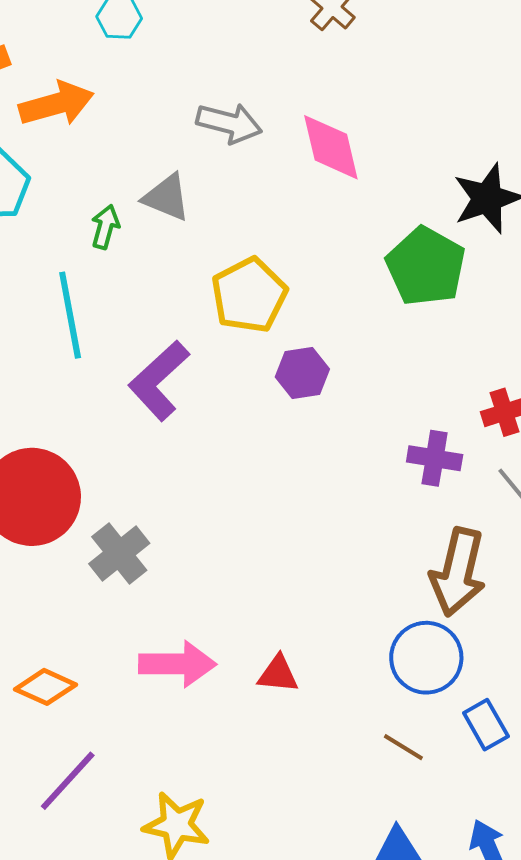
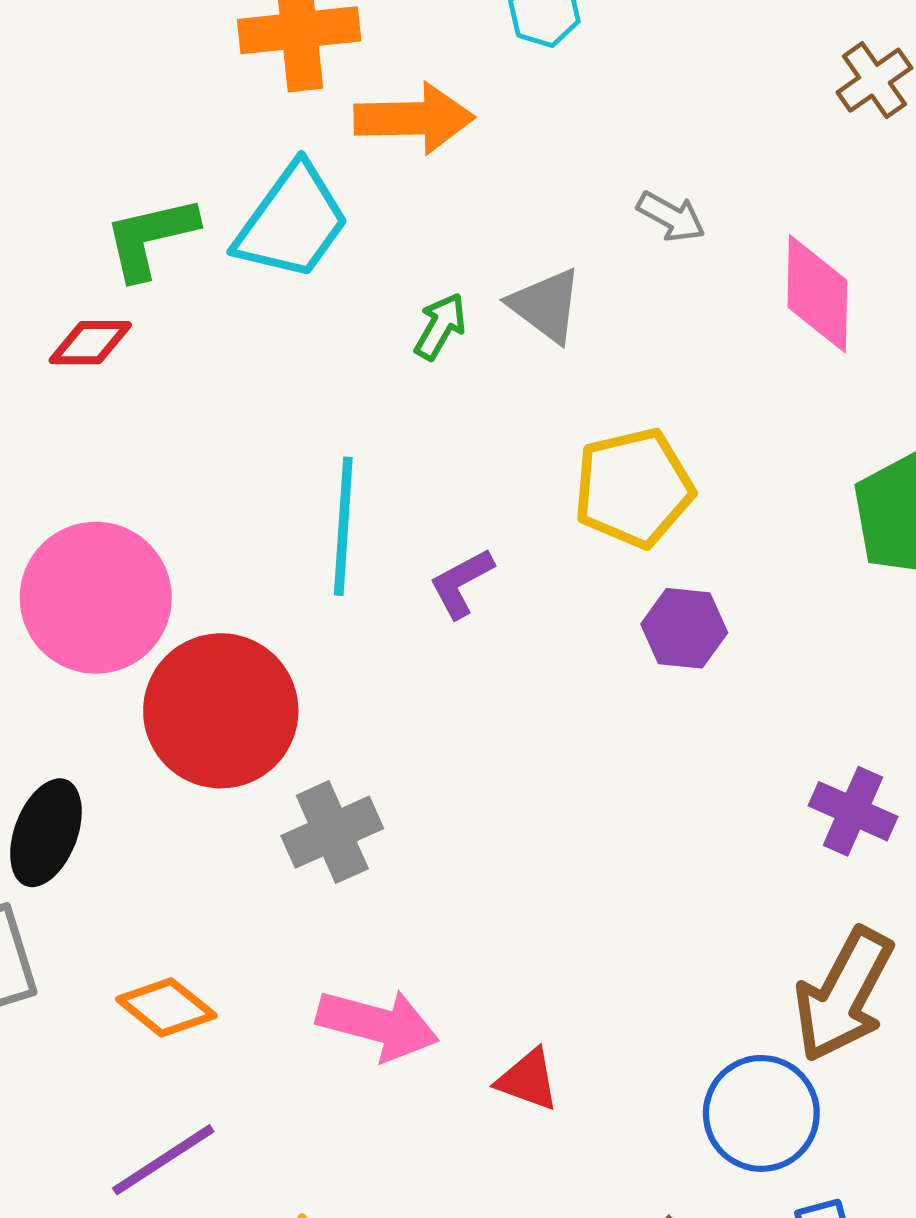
gray arrow: (229, 123) -> (671, 217), size x0.7
cyan line: (70, 315) -> (343, 526), moved
purple L-shape: (159, 381) -> (461, 583), size x0.6

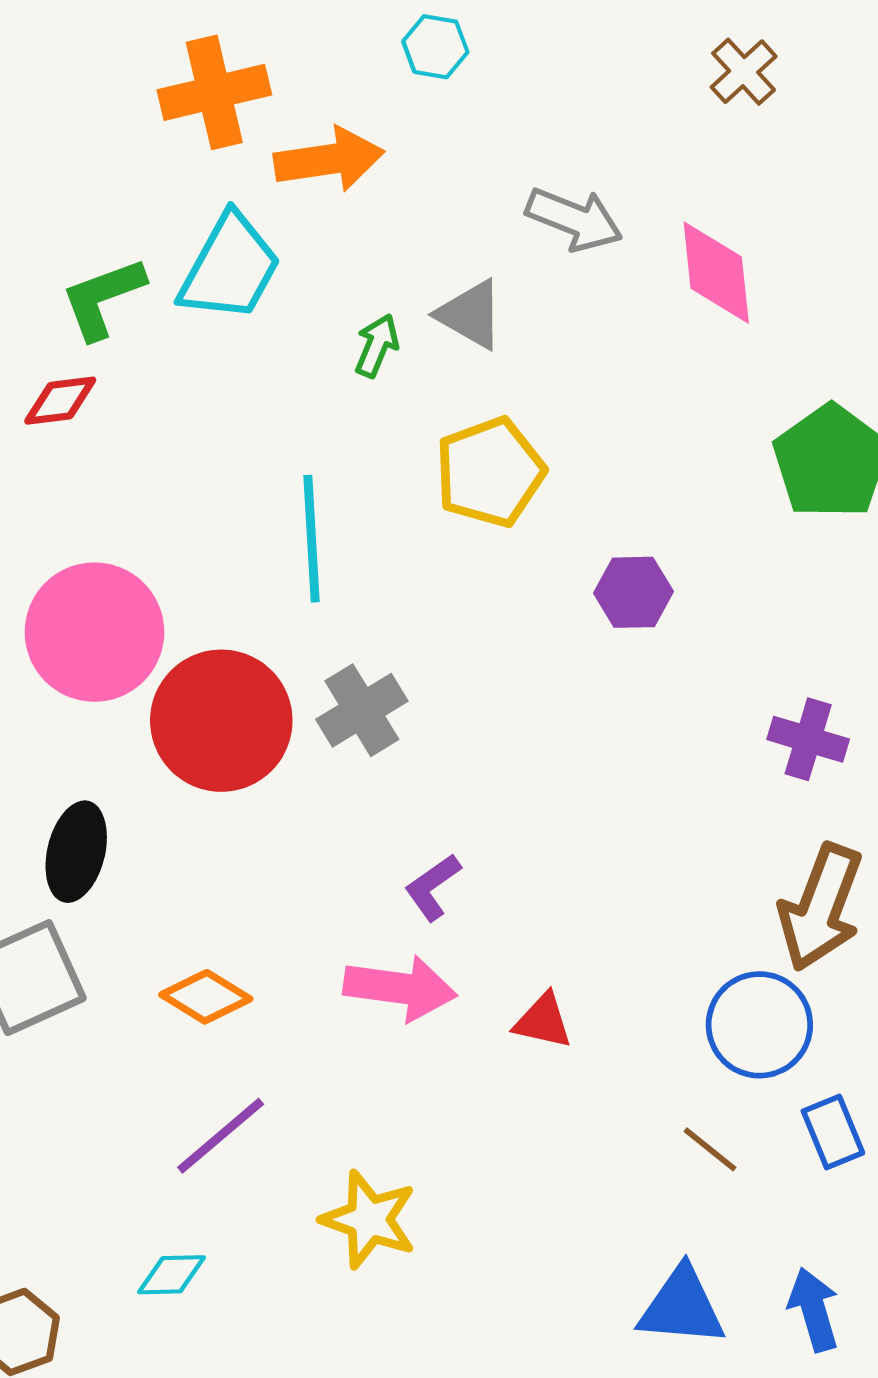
gray arrow: (671, 217) -> (574, 219), size x1.5
yellow pentagon: (634, 488) -> (490, 472), moved
purple L-shape: (461, 583) -> (433, 887), moved
gray cross: (332, 832) -> (362, 710), moved

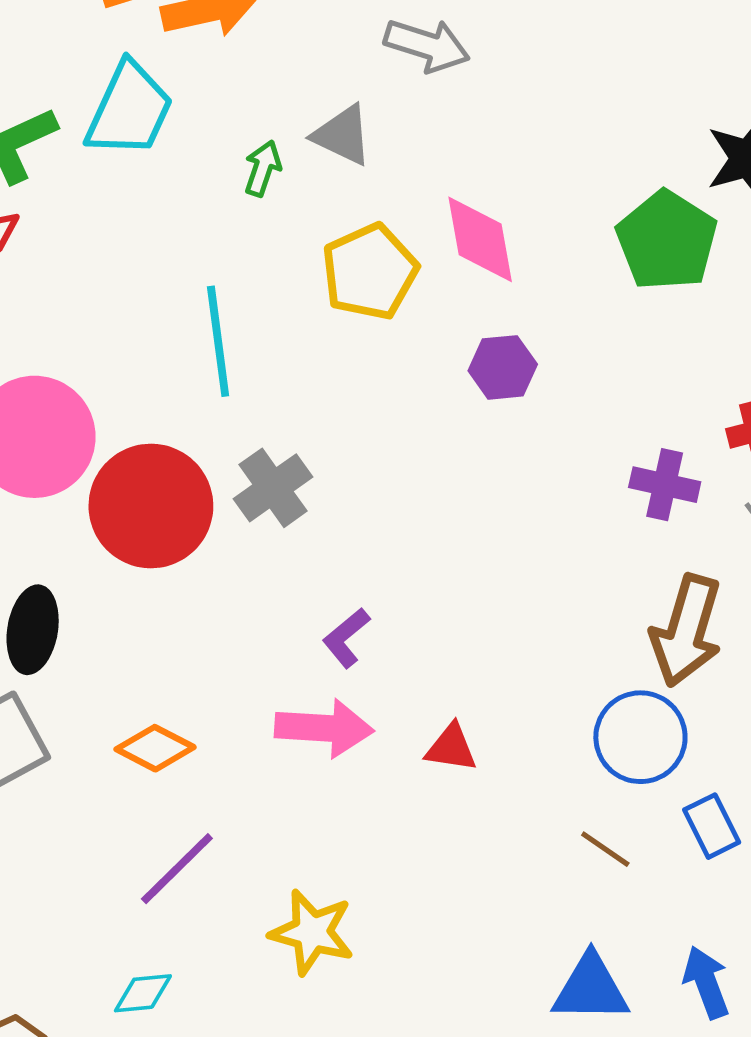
pink diamond: (716, 273) -> (480, 239), moved

